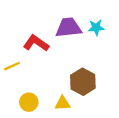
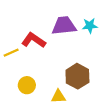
yellow line: (12, 66) -> (11, 53), moved
yellow circle: (29, 102) -> (27, 85), moved

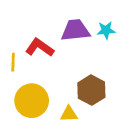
yellow line: (11, 53) -> (13, 62), turned -64
yellow circle: (27, 85) -> (32, 101), size x1.6

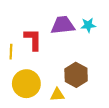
red L-shape: (40, 48) -> (33, 40), turned 55

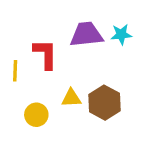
yellow circle: (26, 84) -> (36, 115), size x0.6
yellow triangle: (57, 95) -> (71, 98), moved

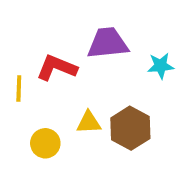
cyan star: (121, 34) -> (161, 66), moved
red L-shape: (45, 54) -> (57, 68), turned -68

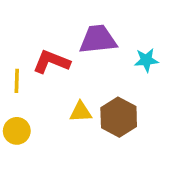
yellow circle: (45, 143) -> (17, 131), moved

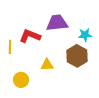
brown hexagon: (119, 117) -> (77, 56), moved
yellow circle: (17, 131) -> (21, 80), moved

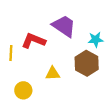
purple trapezoid: (57, 23) -> (64, 26), turned 40

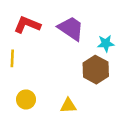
red L-shape: (33, 41) -> (27, 25), moved
yellow triangle: (53, 73) -> (68, 106), moved

